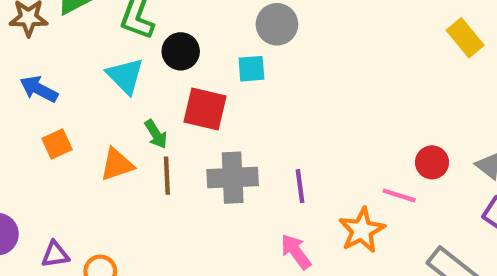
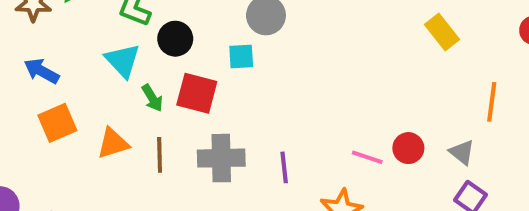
green arrow: (156, 134) -> (152, 98), moved
orange square: (57, 144) -> (57, 123), size x1.4
pink line: (399, 195) -> (367, 157), moved

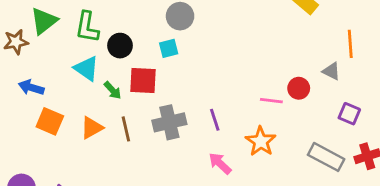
orange square: (57, 123) -> (50, 121), turned -32
gray triangle: (462, 152) -> (331, 71), moved

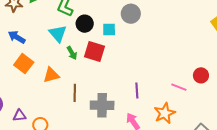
cyan square: (169, 48) -> (109, 29), moved
red circle: (299, 88) -> (201, 75), moved
gray cross: (169, 122) -> (102, 105), moved
brown line: (126, 129) -> (75, 93), moved

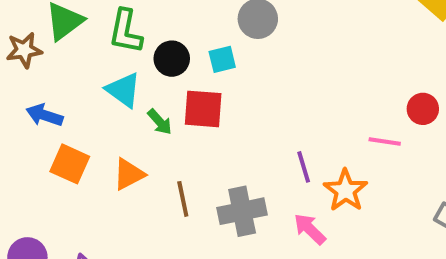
orange star: (165, 113) -> (345, 190), moved

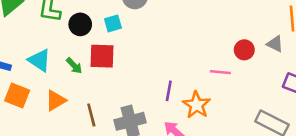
cyan triangle: (123, 90) -> (40, 60), moved
purple line: (304, 167) -> (169, 91), turned 30

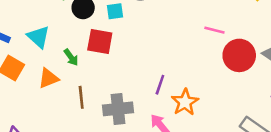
red circle: (244, 50) -> (239, 55), size x1.6
green arrow: (74, 66) -> (71, 57), moved
pink line: (220, 72) -> (214, 30), moved

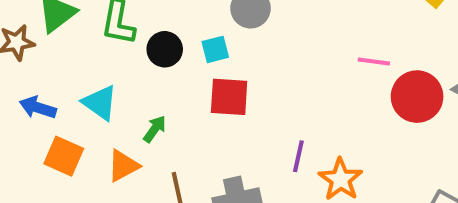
red square: (100, 42) -> (229, 97), moved
green arrow: (71, 57) -> (155, 129), turned -102

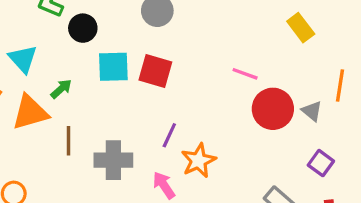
cyan square: (215, 49) -> (113, 67), moved, size x1.5
red square: (229, 97) -> (155, 71), moved
orange triangle: (123, 166) -> (30, 112), size x1.4

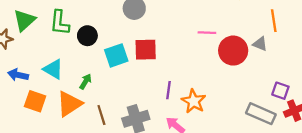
purple square: (321, 163) -> (280, 91), moved

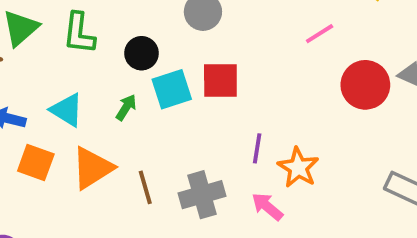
pink line: (207, 33) -> (320, 34), moved, turned -36
black circle: (87, 36) -> (142, 53), moved
green arrow: (85, 81) -> (126, 107), moved

